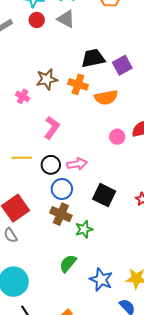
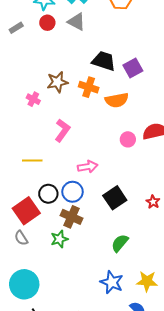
black trapezoid: (93, 58) -> (104, 61), turned 30
black circle: (51, 165) -> (48, 194), moved
black square: (104, 195) -> (115, 198), turned 30
green star: (84, 229) -> (59, 239), moved
green semicircle: (68, 263) -> (120, 243), moved

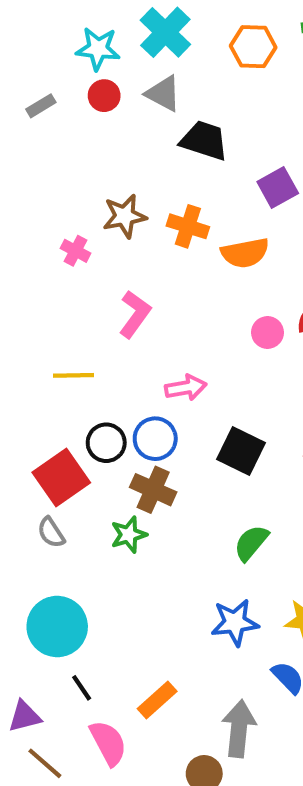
black trapezoid: (104, 61) -> (204, 141), moved
black square: (115, 198) -> (241, 451), turned -30
blue star: (112, 282) -> (235, 622), turned -30

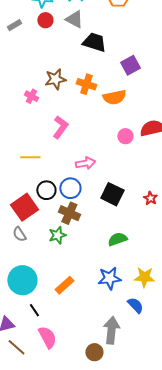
green semicircle: (251, 543) -> (117, 239), turned 30
orange rectangle: (157, 700) -> (64, 285), moved

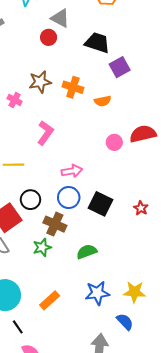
red circle: (45, 20) -> (49, 37), moved
black trapezoid: (94, 42) -> (97, 43), moved
orange semicircle: (114, 97) -> (103, 101), size x0.7
blue circle: (70, 188) -> (69, 198), moved
green semicircle: (117, 239) -> (87, 252), moved

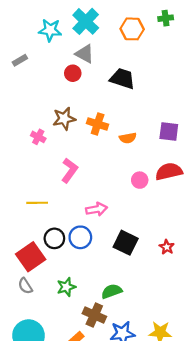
purple square: (120, 67) -> (169, 132), moved, turned 36
blue circle: (69, 198) -> (80, 237), moved
brown cross: (55, 224) -> (94, 315), moved

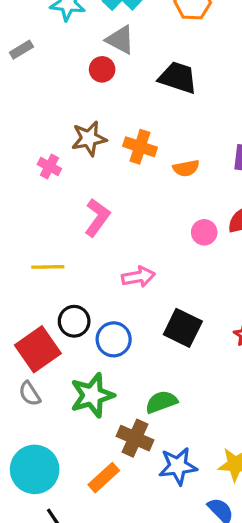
blue circle: (80, 237) -> (114, 339), moved
green star: (66, 287) -> (92, 395), size x1.5

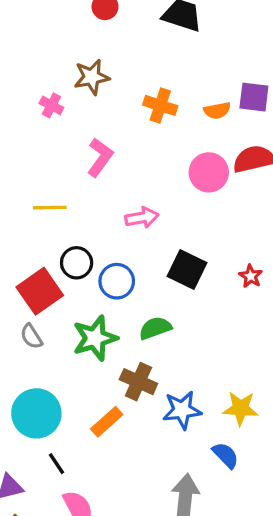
orange cross: (140, 147) -> (160, 105), moved
orange semicircle: (186, 168) -> (217, 110), moved
pink circle: (204, 232) -> (209, 172), size x1.5
green semicircle: (161, 402) -> (155, 328), moved

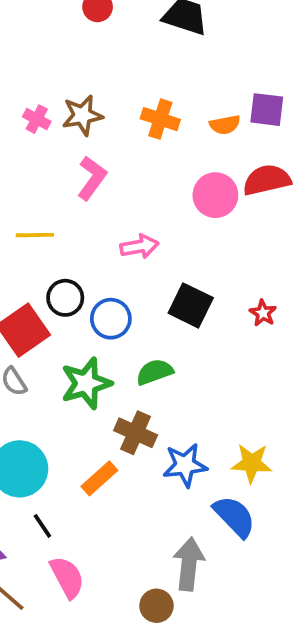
brown star: (92, 77) -> (82, 115), moved
blue semicircle: (226, 455) -> (234, 516), size x1.4

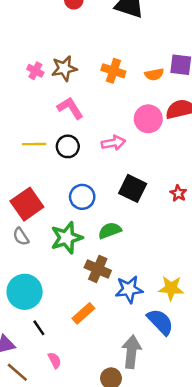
pink L-shape: (92, 178) -> (70, 108), turned -68
pink arrow: (139, 246) -> (113, 143), moved
black circle: (65, 298) -> (68, 146), moved
orange rectangle: (99, 478) -> (83, 313), moved
pink semicircle: (67, 577) -> (55, 360), size x0.6

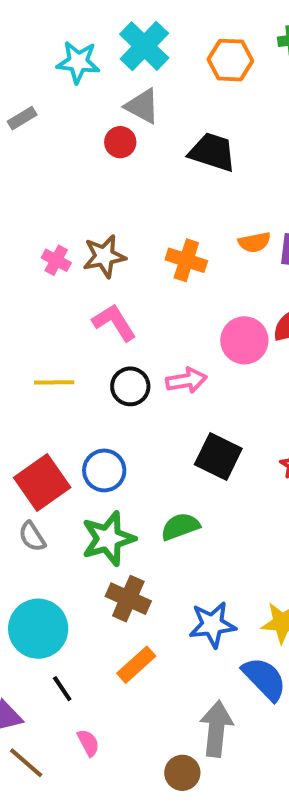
orange semicircle: (154, 74) -> (254, 242), moved
black circle: (68, 146) -> (130, 386), moved
blue circle: (82, 197) -> (104, 470), moved
brown cross: (98, 269) -> (128, 599), moved

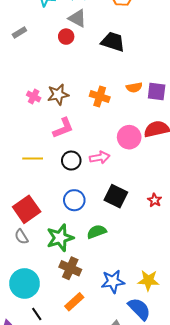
gray rectangle: (22, 118) -> (19, 33), moved
pink L-shape: (114, 322) -> (63, 128), turned 100
blue circle: (104, 470) -> (74, 200), moved

